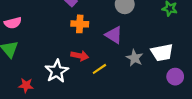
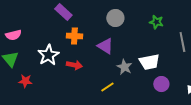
yellow line: (99, 69) -> (107, 87), moved
white star: (57, 71) -> (48, 55), moved
red star: (26, 85) -> (25, 81), moved

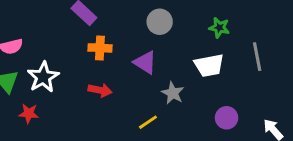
white star: (48, 55) -> (43, 77), moved
white trapezoid: (149, 62) -> (209, 65), moved

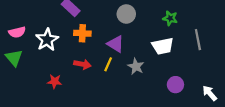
white star: (43, 77) -> (47, 40), moved
red star: (29, 113) -> (55, 81), moved
yellow line: (148, 122) -> (108, 64), moved, turned -32

